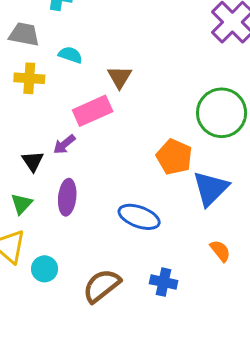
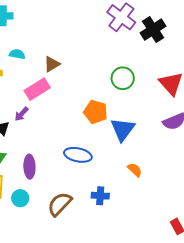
brown triangle: (120, 77) -> (52, 64), turned 36
green circle: (222, 113) -> (123, 78), size x0.7
purple ellipse: (67, 197) -> (29, 167), moved

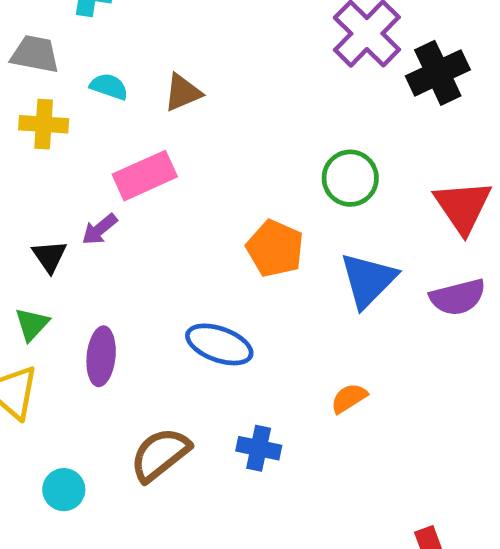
brown triangle: (52, 64) -> (183, 93), moved
blue triangle: (123, 129) -> (368, 280), moved
orange semicircle: (135, 170) -> (349, 398), turned -84
cyan circle: (20, 198) -> (64, 490), moved

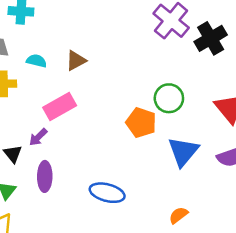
orange pentagon: (275, 249) -> (141, 123), moved
purple ellipse: (101, 356) -> (45, 176), moved

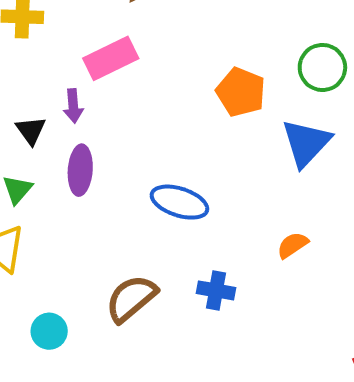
green circle: (169, 98) -> (322, 67), moved
purple arrow: (38, 137) -> (73, 106), turned -54

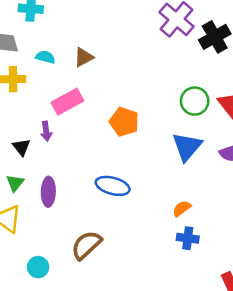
orange pentagon: (241, 92) -> (124, 122), moved
purple ellipse: (80, 170) -> (48, 192), moved
blue cross: (216, 290) -> (188, 238), moved

